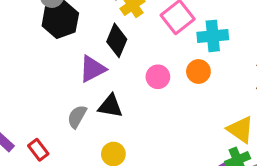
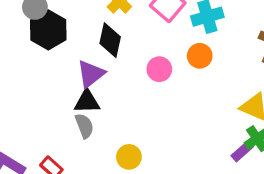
black triangle: (110, 106) -> (87, 102), moved
gray semicircle: (77, 117) -> (84, 126), turned 140

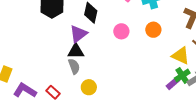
orange circle: (200, 56) -> (153, 30), moved
yellow circle: (129, 157) -> (89, 87), moved

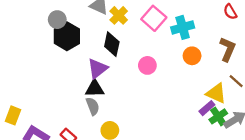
orange circle: (153, 30) -> (192, 56), moved
purple rectangle: (173, 83) -> (207, 108), moved

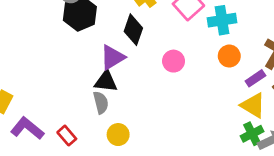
purple rectangle: (207, 108) -> (255, 78), moved

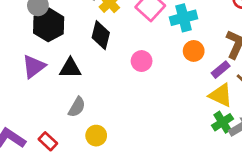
purple triangle: (112, 57) -> (34, 66), moved
black triangle: (106, 81) -> (70, 68), moved
gray semicircle: (101, 103) -> (77, 107), turned 50

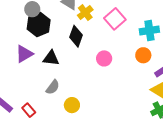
cyan cross: (183, 18) -> (149, 31), moved
yellow circle: (96, 136) -> (72, 105), moved

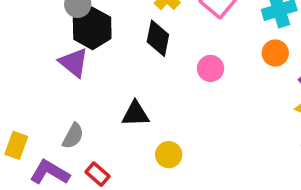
purple triangle: (24, 54) -> (74, 63), moved, turned -42
black triangle: (51, 58) -> (135, 114), moved
gray semicircle: (53, 87) -> (73, 136), moved

